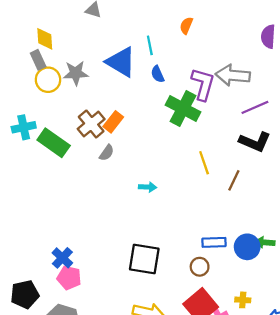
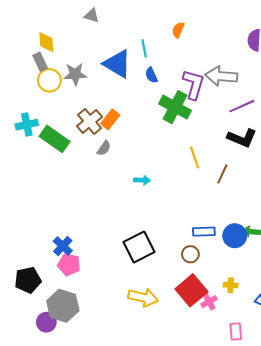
black square: (144, 259) -> (139, 247), turned -36

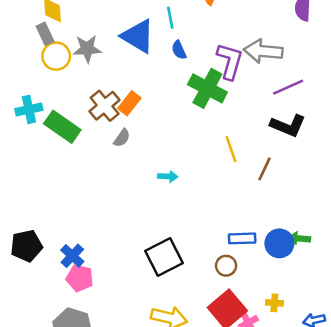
black pentagon: (28, 280) -> (26, 246), moved

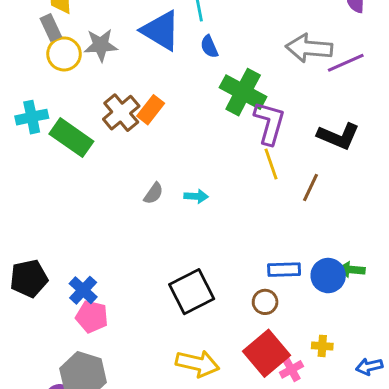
purple L-shape: (230, 61) -> (269, 123), moved
purple line: (288, 87) -> (346, 63), moved
gray semicircle: (122, 138) -> (154, 193), moved

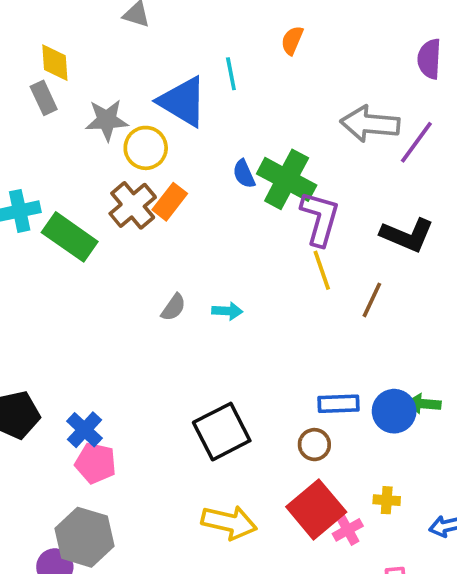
blue semicircle: (209, 47) -> (244, 174), moved
yellow circle: (64, 54) -> (146, 148), moved
purple line: (346, 63) -> (416, 142), turned -30

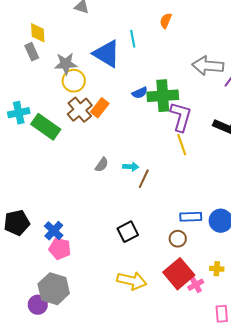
yellow circle: (146, 148) -> (74, 81), moved
blue semicircle: (244, 174) -> (140, 93), turned -91
green cross: (287, 179) -> (163, 96), turned -32
brown line: (372, 300) -> (144, 179), moved
black square: (222, 432) -> (128, 232), size x0.7

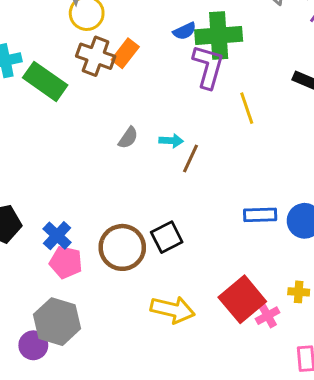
brown cross: (80, 110) -> (96, 56), turned -30
purple L-shape: (181, 117) -> (208, 67), moved
brown circle: (178, 239) -> (122, 247), moved, size x1.8

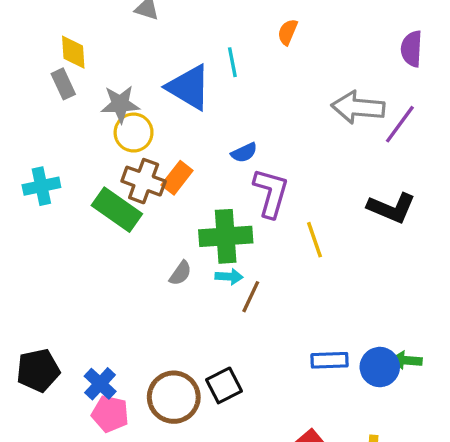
green cross: (219, 35) -> (226, 236), moved
green rectangle: (45, 81) -> (117, 210), moved

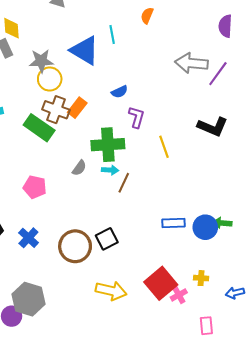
purple L-shape: (271, 193) -> (136, 117), size x0.7
pink pentagon: (110, 414) -> (35, 187), moved

